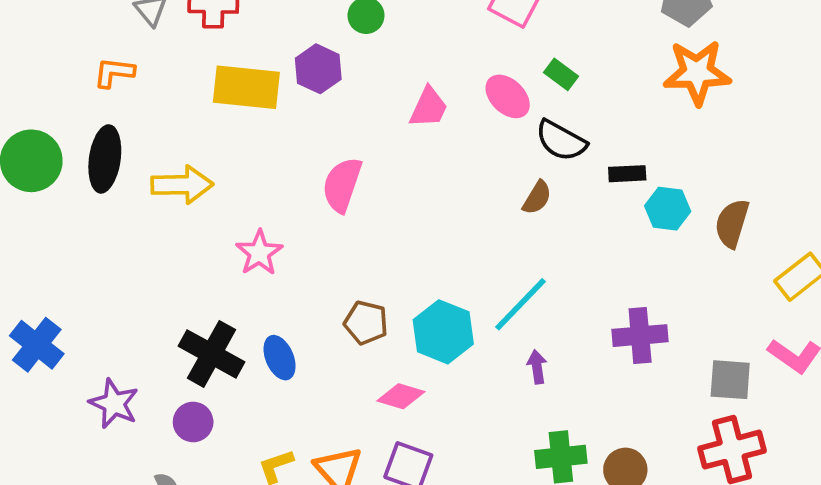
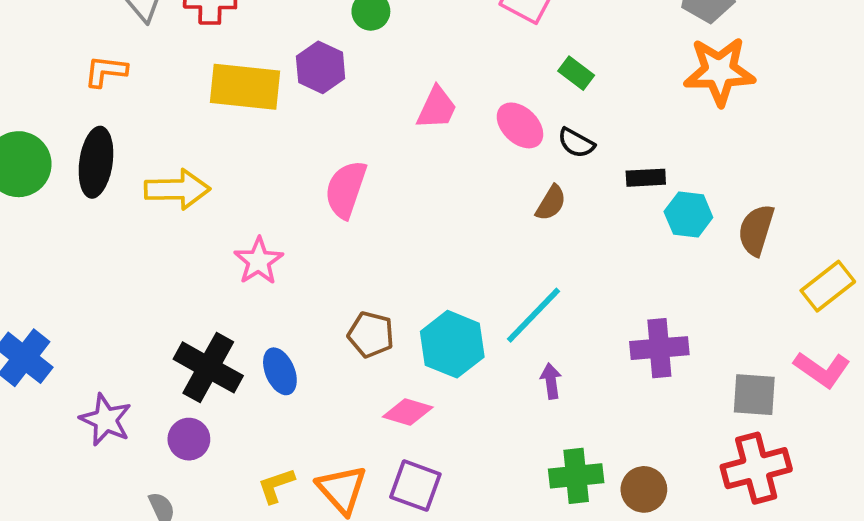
pink ellipse: (508, 96) -> (520, 125), moved
black semicircle: (561, 141) -> (576, 143), size x0.7

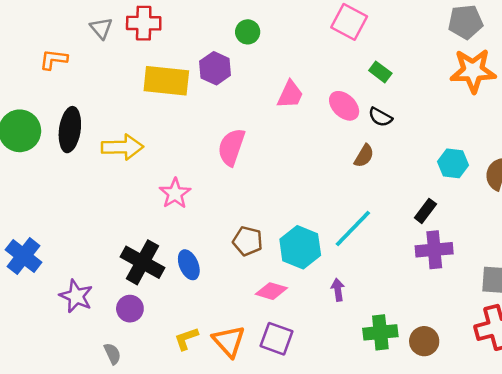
orange L-shape: (106, 71) -> (54, 59), moved
black rectangle: (646, 178) -> (425, 211), moved, turned -50
purple arrow: (551, 381) -> (338, 290), moved

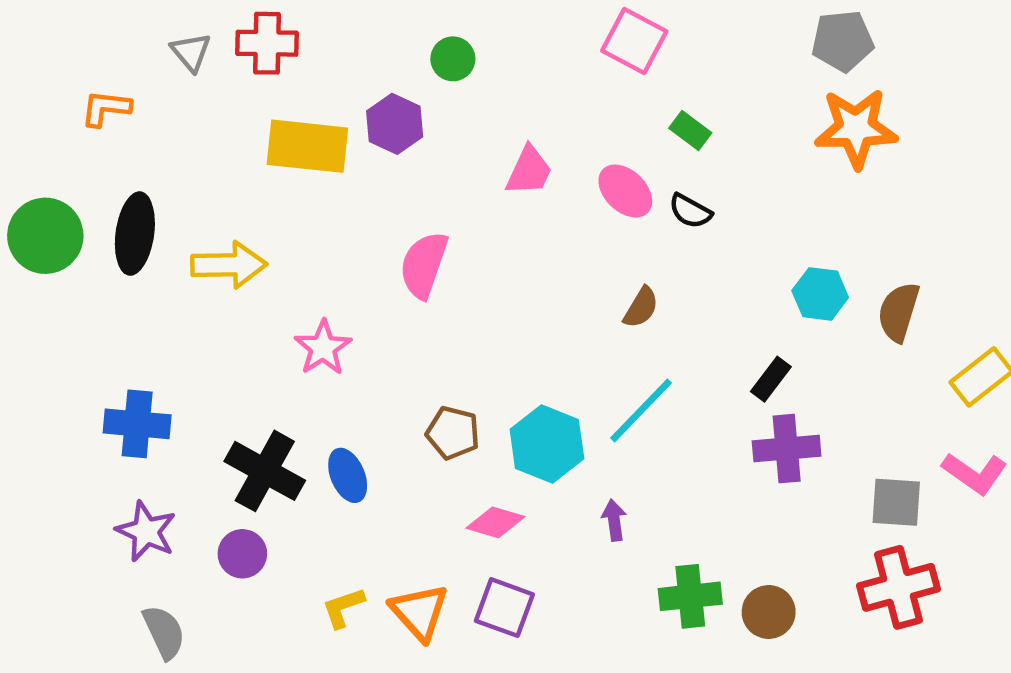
brown semicircle: (364, 156) -> (641, 307), moved
blue cross: (24, 256) -> (137, 424), moved, turned -33
gray semicircle: (112, 354) -> (164, 632), moved, size x1.4

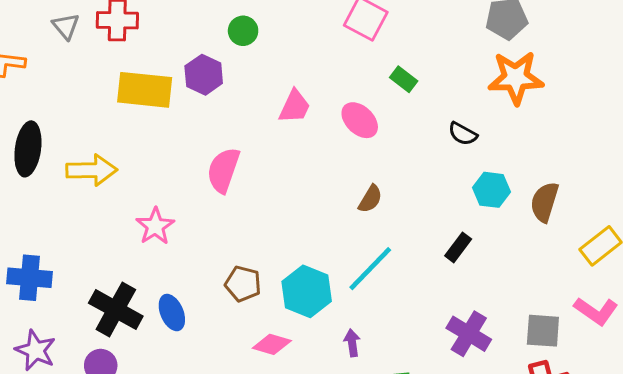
black semicircle: (690, 211) -> (463, 134), moved
purple cross: (787, 449) -> (469, 334), moved, turned 36

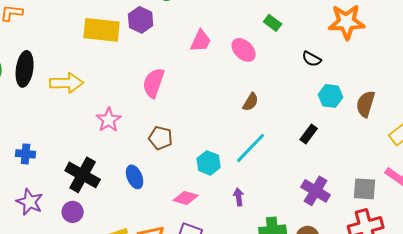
blue cross: (29, 278) -> (26, 154), size x0.7
brown pentagon: (243, 284) -> (161, 138), moved
cyan hexagon: (307, 291) -> (209, 163), size x0.7
blue ellipse: (172, 313) -> (135, 177), moved

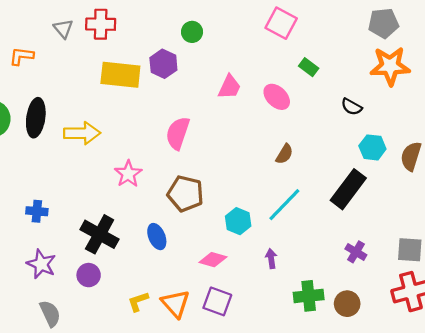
black rectangle: (309, 134) -> (348, 189), size x1.8
brown pentagon: (161, 138) -> (185, 194), size x1.4
purple cross: (316, 191) -> (356, 252), size x0.7

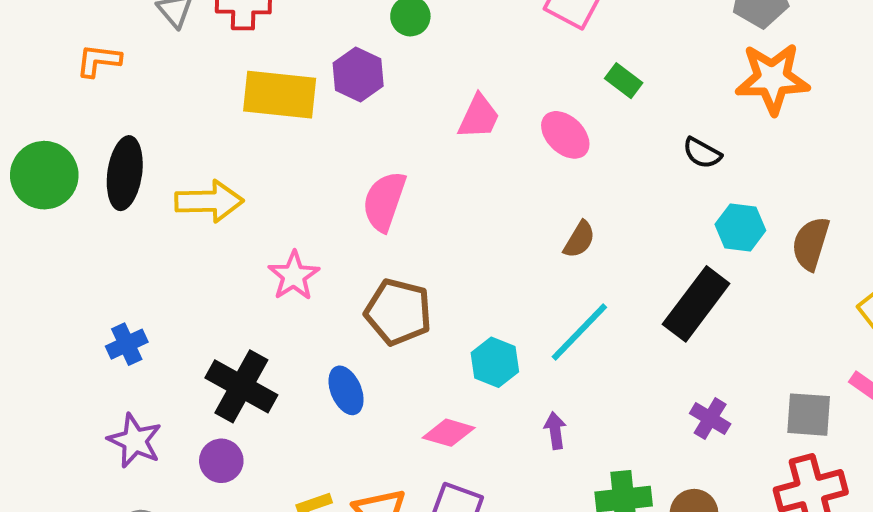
blue cross: (37, 211) -> (127, 344), turned -30

